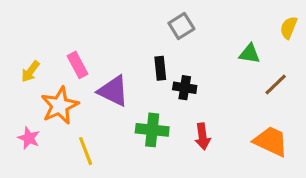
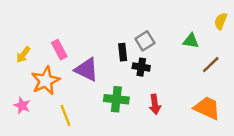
gray square: (181, 26) -> (145, 41), moved

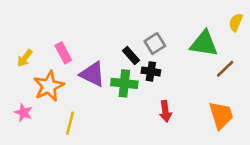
green triangle: (191, 41) -> (204, 44), size x1.6
black rectangle: (123, 52) -> (131, 56), turned -35
green cross: (116, 99) -> (124, 83), moved
orange trapezoid: (207, 108) -> (221, 115), turned 48
yellow line: (65, 115) -> (70, 123), turned 35

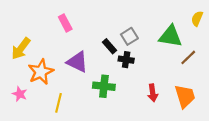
pink rectangle: (63, 53) -> (65, 23), moved
yellow arrow: (25, 58) -> (21, 49), size x1.5
green cross: (124, 83) -> (104, 86), moved
red arrow: (165, 111) -> (153, 93), moved

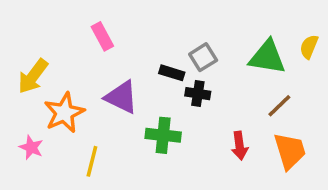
yellow semicircle: (197, 19) -> (309, 47), moved
black rectangle: (109, 46) -> (172, 73), turned -32
brown line: (188, 57) -> (279, 106), moved

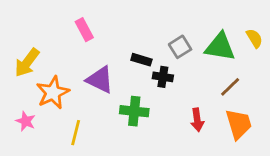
yellow semicircle: (309, 47) -> (254, 38), turned 126
gray square: (203, 57) -> (180, 47), moved

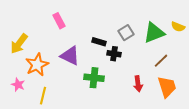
yellow semicircle: (254, 38) -> (178, 27), turned 144
green triangle: (220, 47) -> (154, 33), turned -30
yellow line: (76, 133) -> (43, 96), moved

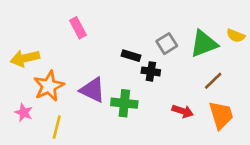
yellow arrow: (19, 44) -> (25, 58), turned 40
purple triangle: (70, 56) -> (93, 90), moved
red arrow: (138, 84) -> (183, 111), turned -63

